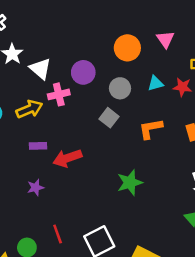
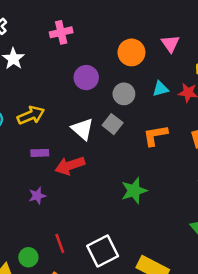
white triangle: (40, 69) -> (82, 129), moved
pink cross: (59, 94) -> (61, 32), moved

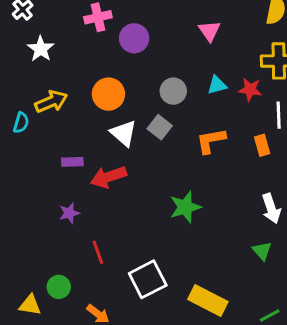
pink triangle: (170, 44) -> (209, 31), moved
orange circle: (131, 52) -> (108, 94), moved
purple circle: (86, 78) -> (134, 38), moved
yellow arrow: (31, 115) -> (51, 102), moved
red line: (60, 243) -> (98, 252), moved

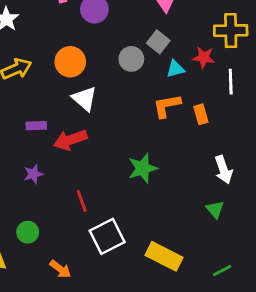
cyan triangle: (217, 85) -> (175, 69), moved
gray square: (160, 127) -> (158, 42), moved
orange rectangle: (262, 145) -> (201, 114), moved
red line: (98, 252) -> (82, 201), moved
green circle: (59, 287) -> (28, 232), moved

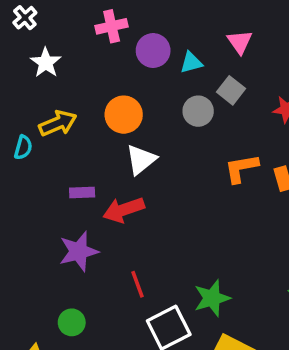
cyan triangle: (175, 69) -> (191, 63), moved
white triangle: (84, 99) -> (141, 160), turned 40
green star: (143, 168) -> (212, 298), moved
purple star: (33, 174) -> (79, 251), size x1.6

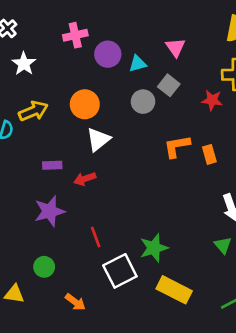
red arrow: (124, 210) -> (85, 179), size x0.7

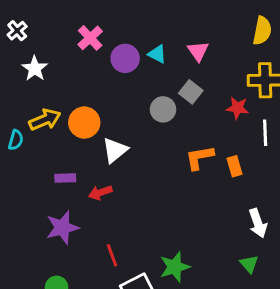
pink cross: (75, 35) -> (90, 38), turned -30
cyan triangle: (138, 64) -> (157, 54), moved, turned 42
orange circle: (85, 104) -> (84, 123), moved

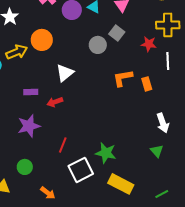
orange circle: (84, 123) -> (42, 40), moved
red line: (112, 255) -> (63, 145), turned 42
green star: (175, 267) -> (106, 153), turned 30

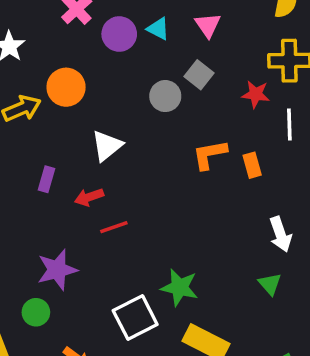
purple rectangle: (31, 92) -> (47, 179), turned -72
purple star: (29, 126) -> (57, 270), moved
red line: (63, 145) -> (114, 227), moved, turned 49

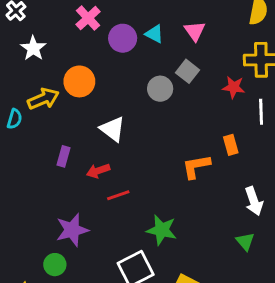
white triangle: (107, 146) -> (113, 129), turned -44
orange L-shape: (210, 155) -> (196, 167), moved
green star: (179, 287) -> (162, 230), moved

